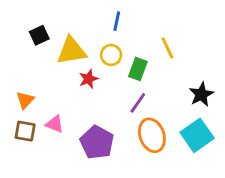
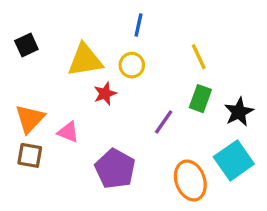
black square: (39, 35) -> (26, 45), moved
green rectangle: (138, 69) -> (200, 99), moved
orange triangle: (25, 100) -> (30, 119), size x1.4
pink triangle: (55, 124) -> (68, 132), moved
orange ellipse: (152, 135) -> (190, 181), moved

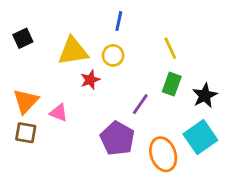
purple pentagon: (115, 169) -> (117, 138), moved

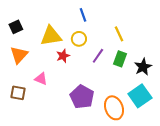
blue line: (119, 21) -> (83, 15), turned -32
orange triangle: (26, 101) -> (19, 55), moved
purple line: (140, 104) -> (98, 56), moved

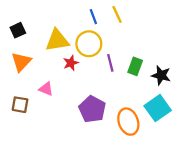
yellow line: (119, 34) -> (117, 14), moved
yellow circle: (79, 39) -> (89, 44), size x1.5
purple line: (98, 56) -> (110, 63), turned -49
black star: (143, 67) -> (161, 75), turned -30

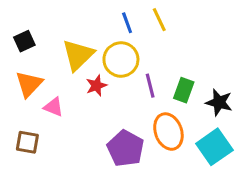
yellow triangle: (57, 40) -> (78, 55), turned -35
pink triangle: (46, 89) -> (53, 107), moved
orange ellipse: (128, 122) -> (168, 132), moved

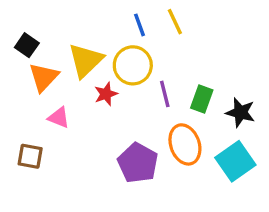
black square: (24, 41) -> (27, 45), turned -30
orange triangle: (29, 84) -> (44, 77), moved

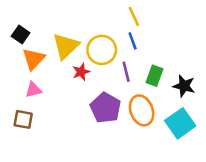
blue line: (140, 25) -> (133, 41), moved
pink triangle: (59, 118) -> (33, 90), moved, turned -36
purple pentagon: (138, 163) -> (106, 108), moved

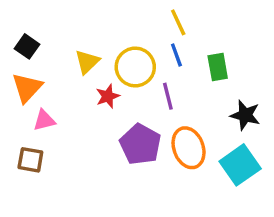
yellow triangle: (66, 46) -> (87, 62), size x0.7
orange triangle: (33, 59) -> (27, 88), moved
green rectangle: (154, 76) -> (218, 67), moved, turned -30

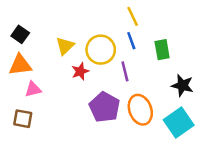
orange triangle: (27, 88) -> (20, 65), turned 40

